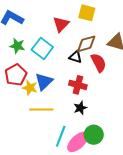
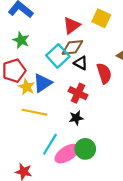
brown diamond: (86, 44) -> (72, 47), moved
cyan square: (42, 48) -> (58, 56), moved

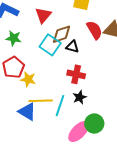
red triangle: (72, 25) -> (43, 15), moved
red semicircle: (104, 73) -> (94, 30), moved
blue triangle: (43, 83) -> (27, 112), moved, turned -42
cyan line: (50, 144) -> (60, 106), moved

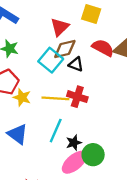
red triangle: (43, 15) -> (60, 27), moved
red semicircle: (94, 30) -> (103, 48), turned -36
black star: (80, 97) -> (74, 143), moved
yellow line: (41, 101) -> (55, 98), moved

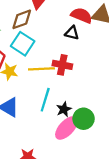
brown diamond: (65, 49) -> (22, 19), moved
cyan square: (51, 60) -> (23, 44), moved
black triangle: (76, 64) -> (72, 33), moved

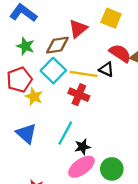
red cross: (62, 65) -> (79, 95), moved
yellow line: (41, 69) -> (84, 74), moved
green circle: (84, 119) -> (112, 169), moved

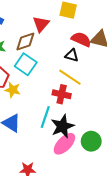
yellow line: (84, 74) -> (70, 77), moved, turned 35
red cross: (79, 95) -> (62, 94), moved
black star: (82, 147) -> (62, 126), size x1.6

